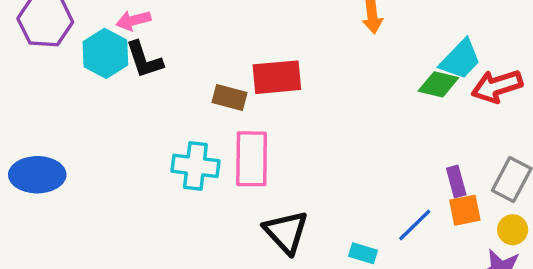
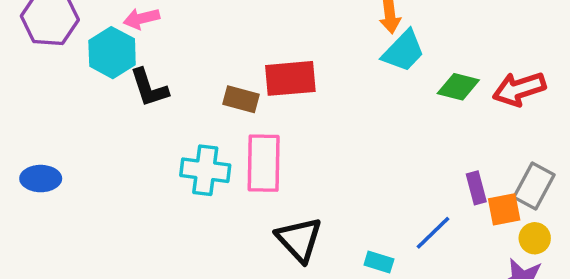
cyan trapezoid: (460, 59) -> (403, 51), moved
black L-shape: (144, 60) -> (149, 88), moved
blue ellipse: (37, 175) -> (41, 179), size x0.7
orange square: (465, 210) -> (504, 209), moved

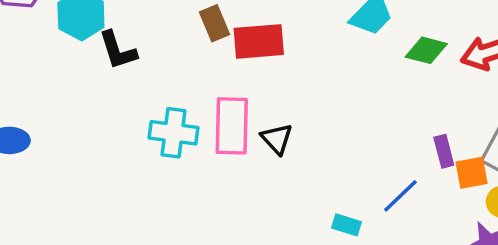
brown rectangle: (241, 99) -> (214, 23), moved, turned 52
black triangle: (299, 239) -> (277, 139), moved, size x0.7

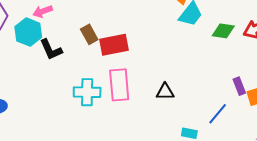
brown rectangle: (214, 23) -> (89, 34), moved
red rectangle: (259, 41) -> (114, 45), moved
black triangle: (277, 139) -> (165, 92), moved, turned -42

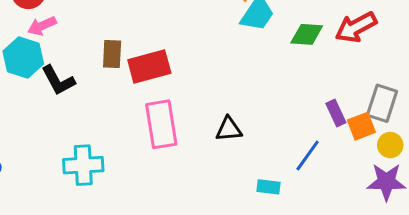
brown rectangle: (89, 34) -> (112, 54), turned 36
cyan cross: (87, 92) -> (83, 165), moved

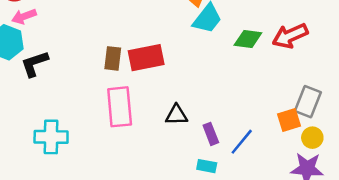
brown rectangle: (112, 54) -> (113, 58), moved
red rectangle: (149, 67) -> (146, 58), moved
black L-shape: (58, 80) -> (35, 64), turned 96
purple rectangle: (336, 113) -> (211, 134), moved

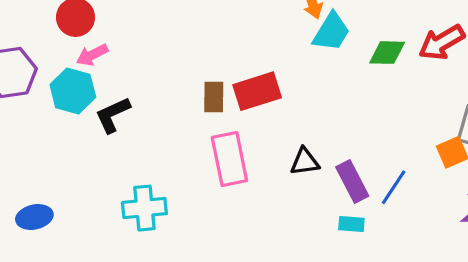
purple rectangle: (211, 134) -> (352, 182), size x1.4

